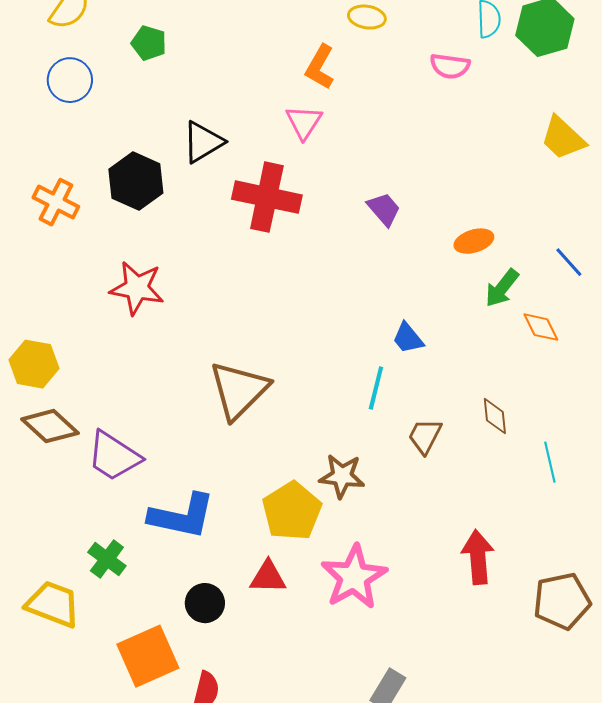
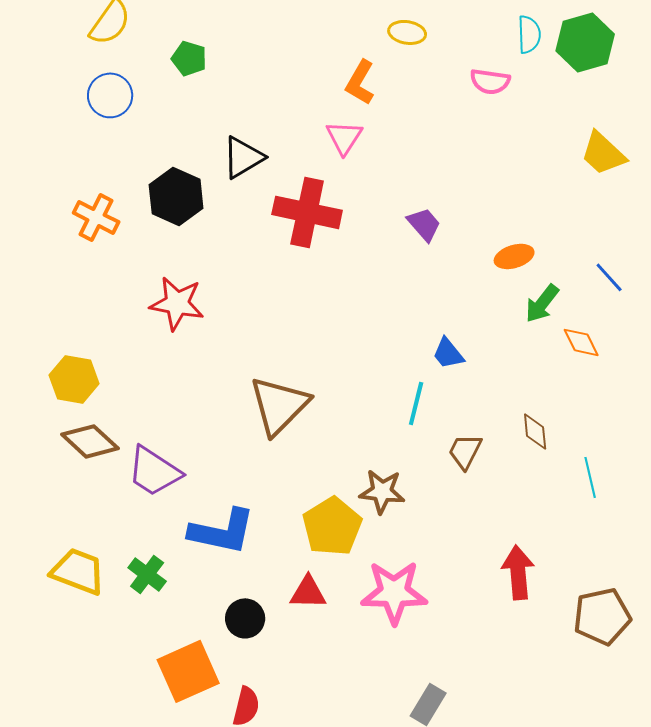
pink star: (354, 577) -> (394, 592), turned 30
yellow trapezoid: (53, 604) -> (78, 571), moved

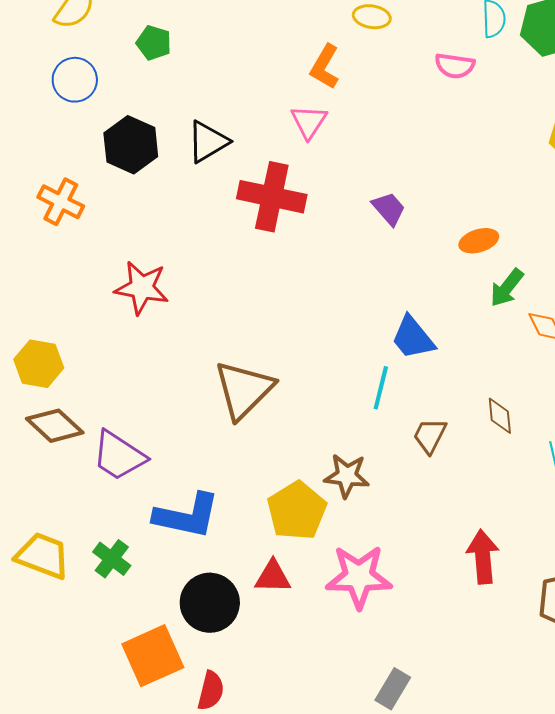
black hexagon: (176, 196) -> (131, 145), moved
blue trapezoid: (448, 353) -> (413, 338), size x1.4
black circle: (245, 618) -> (210, 603), size x1.5

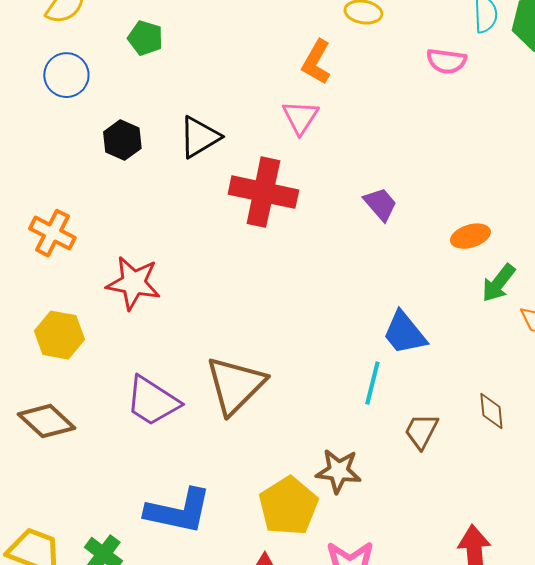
black hexagon: (131, 145) -> (122, 140), size x0.7
orange cross: (61, 202) -> (52, 233), moved
yellow hexagon: (39, 364) -> (59, 335), moved
purple trapezoid: (119, 456) -> (152, 401), moved

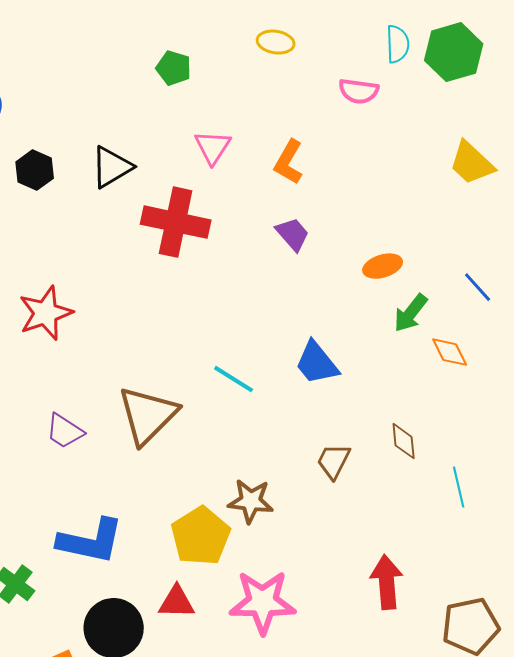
green pentagon: (145, 38) -> (174, 68), moved
orange L-shape: (316, 62) -> (289, 162), moved
red star: (133, 283) -> (46, 313), turned -30
cyan line: (372, 383) -> (234, 379), moved, turned -72
purple trapezoid: (152, 401) -> (65, 431), size x0.7

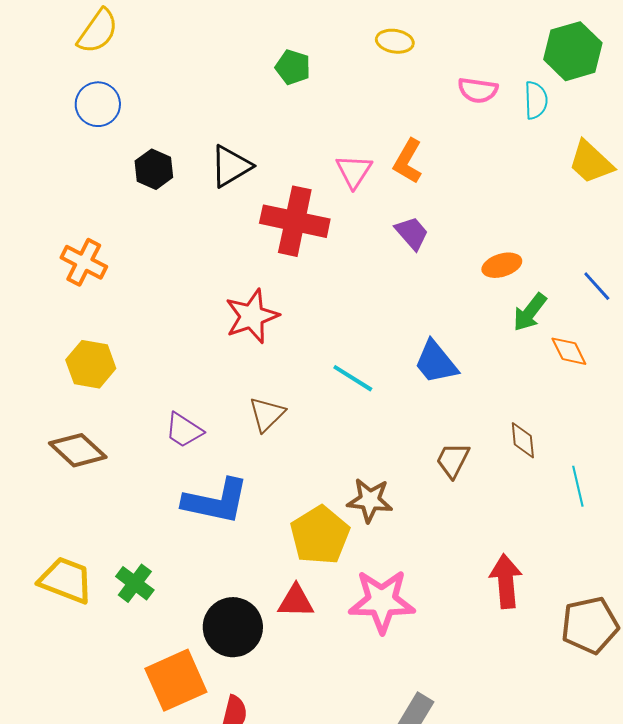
cyan semicircle: (398, 44) -> (536, 100), moved
pink triangle: (213, 147) -> (354, 171), moved
red star: (46, 313) -> (252, 316), moved
brown triangle: (148, 415) -> (267, 414), size x0.6
blue L-shape: (91, 541) -> (216, 501), moved

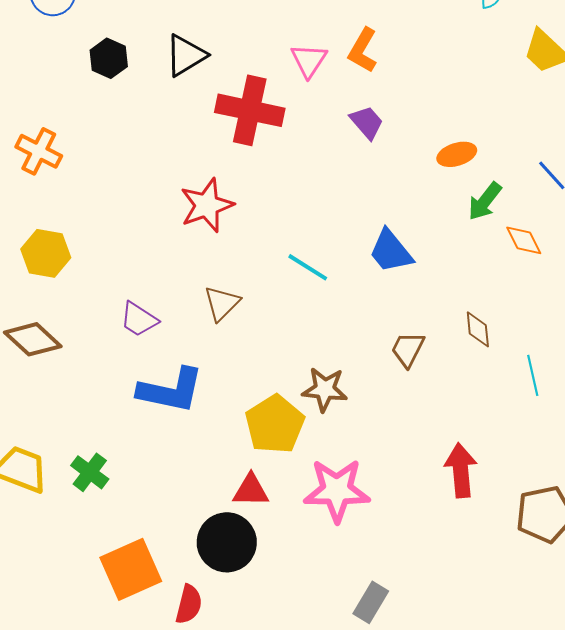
black circle: (233, 627) -> (227, 542), moved

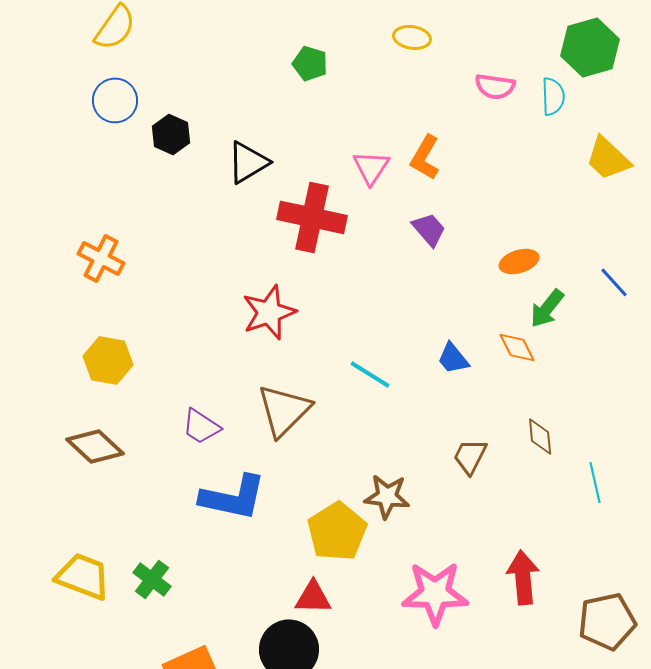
black hexagon: (109, 58) -> (171, 134), moved
orange diamond: (524, 240) -> (517, 347), moved
blue trapezoid: (391, 251) -> (453, 358), size x0.7
brown triangle: (222, 303) -> (284, 410), size x1.5
pink star: (337, 490) -> (435, 593), moved

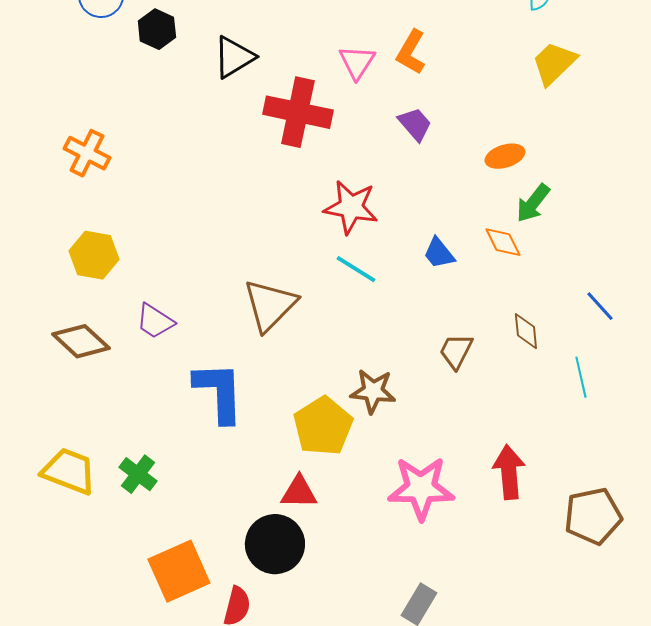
yellow trapezoid: (608, 158) -> (554, 63), moved, turned 93
blue line: (614, 282) -> (600, 306), moved
red star: (269, 312) -> (351, 207), moved, turned 30
purple trapezoid: (201, 426) -> (155, 321), moved
blue L-shape: (233, 497) -> (219, 392), turned -104

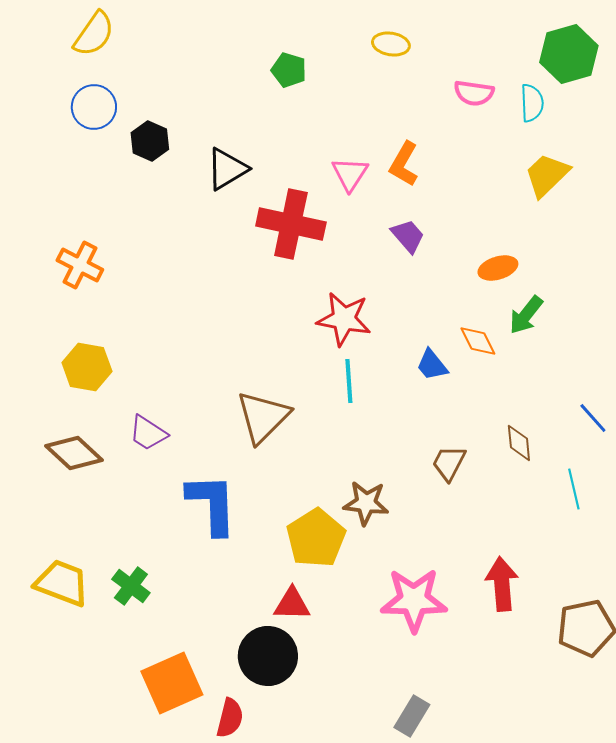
orange diamond: (503, 242) -> (478, 341), moved
cyan line: (356, 269) -> (349, 381), turned 54

